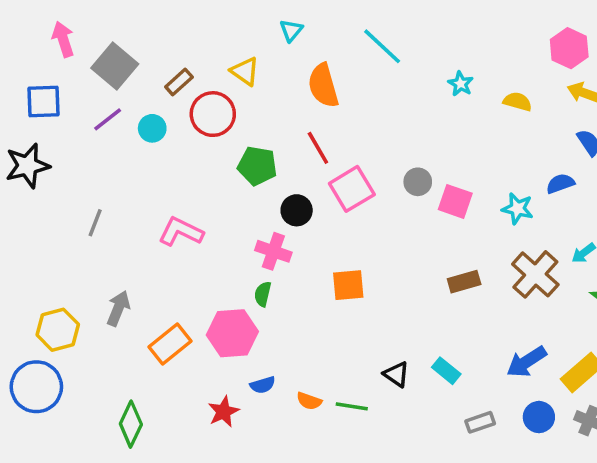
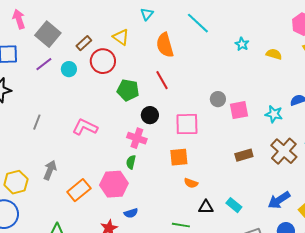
pink square: (352, 189) -> (187, 124), moved, turned 30
pink square: (455, 201) -> (239, 110), turned -30
black triangle: (396, 374) -> (206, 207), turned -35
orange semicircle: (309, 401) -> (191, 183), moved

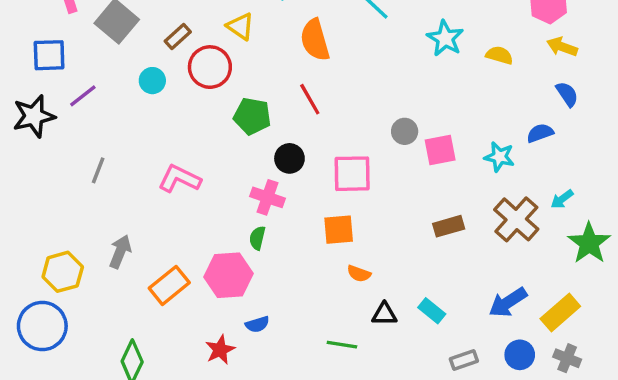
cyan star: (242, 44) -> (445, 38), size x1.5
purple line: (44, 64) -> (83, 96), moved

